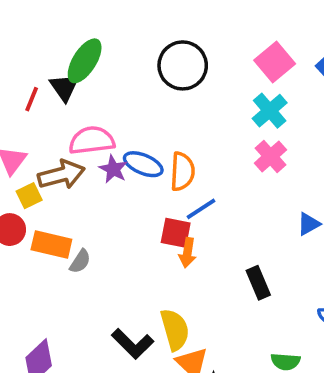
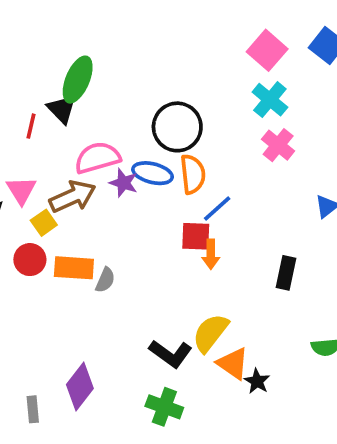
black circle: (183, 65) -> (177, 127), moved
black rectangle: (258, 283) -> (286, 273), turned 44
yellow semicircle: (175, 330) -> (210, 333), turned -117

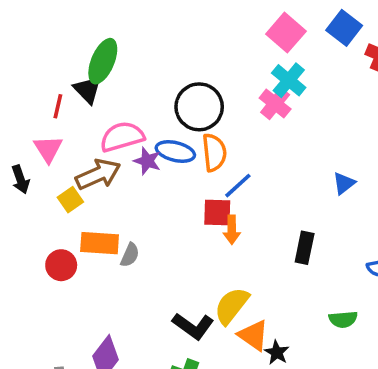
pink cross: (278, 145) -> (275, 103), moved
pink triangle: (21, 190) -> (48, 149), moved
red circle: (30, 260) -> (61, 265), moved

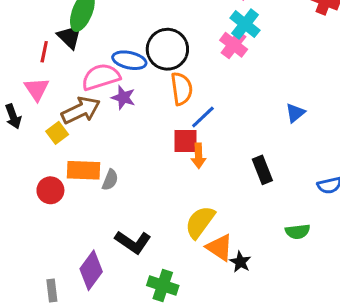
blue ellipse: (175, 152) -> (129, 60), moved
black rectangle: (305, 248) -> (262, 170), turned -32
black L-shape: (193, 326) -> (133, 242), moved

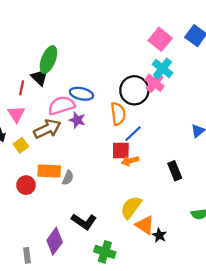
black circle: (167, 49) -> (134, 90), moved
yellow square: (57, 133) -> (21, 145), moved
orange arrow: (199, 156) -> (130, 161), turned 77

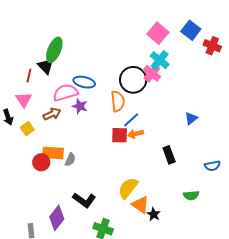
brown arrow: (47, 129) -> (52, 114), size x0.7
orange arrow: (130, 161) -> (136, 134), moved
red circle: (26, 185) -> (41, 162), moved

